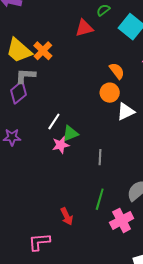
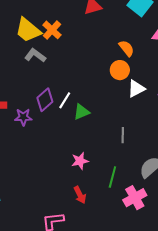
gray L-shape: (25, 76) -> (35, 55), turned 35
purple diamond: (19, 92) -> (45, 100), moved
pink star: (61, 145) -> (80, 161), moved
gray line: (100, 157) -> (123, 135), moved

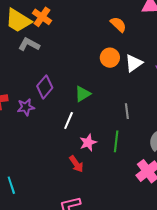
orange circle: (120, 70) -> (110, 58), moved
white line: (65, 100) -> (69, 121), moved
green line: (112, 177) -> (116, 141), moved
red arrow: (80, 195) -> (76, 164), moved

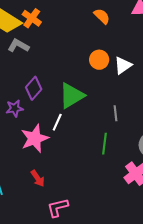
orange semicircle: (118, 24) -> (102, 16), moved
green triangle: (83, 94) -> (72, 96), size x1.6
pink star: (88, 143) -> (35, 138), moved, size x1.6
red arrow: (76, 164) -> (38, 178), moved

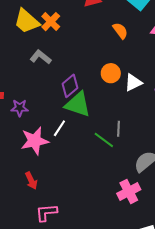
gray L-shape: (18, 46) -> (41, 57), moved
purple diamond: (34, 88) -> (70, 86), moved
green triangle: (72, 96) -> (78, 104), turned 40
green line: (105, 144) -> (104, 140), moved, turned -70

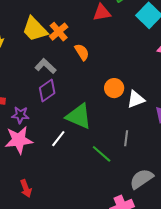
orange semicircle: (120, 31) -> (82, 52), moved
purple diamond: (70, 86) -> (47, 91), moved
gray line: (118, 129) -> (126, 138), moved
pink star: (35, 141) -> (19, 140), moved

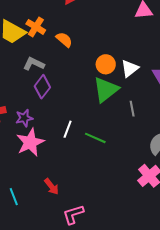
green triangle: (79, 116) -> (106, 90), moved, turned -44
green line: (102, 154) -> (95, 138), moved

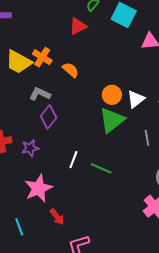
gray line: (132, 109) -> (147, 138), moved
pink star: (30, 142) -> (38, 188), moved

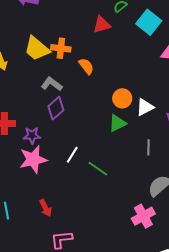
orange cross: (42, 57) -> (61, 48), turned -36
green triangle: (112, 120) -> (117, 123), size x0.7
pink star: (38, 188) -> (33, 159), moved

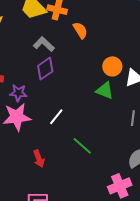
green triangle: (117, 123) -> (105, 91), turned 42
green line: (98, 169) -> (82, 146), moved
red arrow: (46, 208) -> (39, 159), moved

